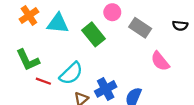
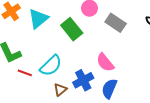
cyan triangle: (58, 23) -> (38, 19), turned -45
pink semicircle: (160, 61) -> (105, 62), moved

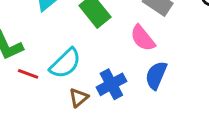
pink semicircle: (105, 62) -> (143, 38), moved
blue semicircle: (109, 89) -> (156, 75), moved

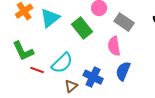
pink semicircle: (143, 38) -> (114, 46), turned 30
blue cross: (111, 84) -> (93, 77), turned -36

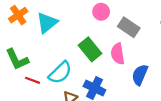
green rectangle: (82, 28) -> (90, 49), moved
blue semicircle: (123, 71) -> (140, 75), moved

